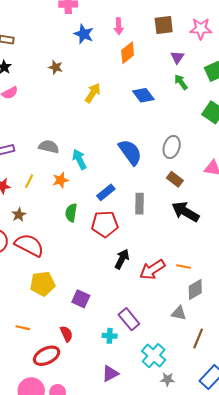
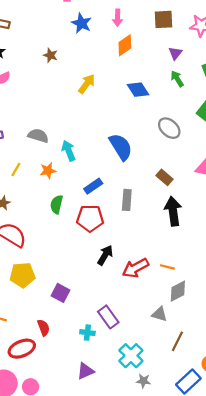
gray ellipse: (172, 147) -> (169, 128), moved, turned -70
black arrow: (185, 212) -> (173, 211), turned 48

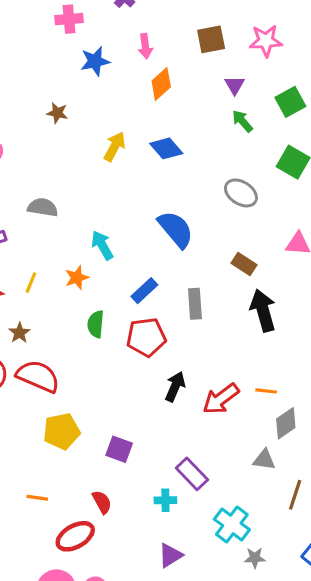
blue star: (81, 23) -> (95, 61), turned -30
blue diamond: (138, 90) -> (166, 148), moved
gray semicircle: (38, 136) -> (43, 207), moved

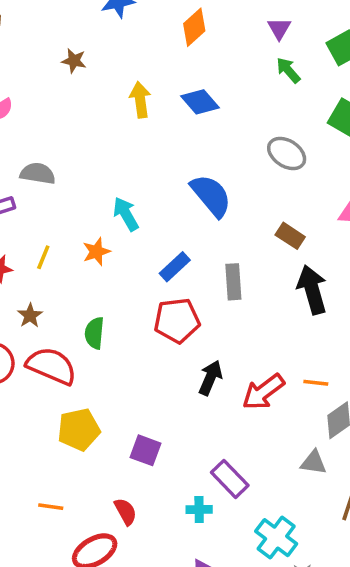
yellow arrow: (115, 147) -> (140, 100), turned -36
gray semicircle: (43, 207) -> (38, 173), moved
green semicircle: (96, 324) -> (94, 333), moved

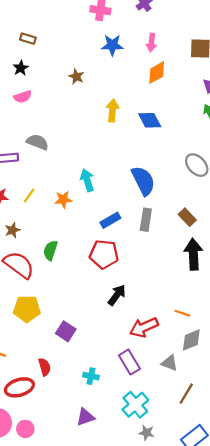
gray rectangle: (233, 282) -> (146, 220), moved
red arrow: (263, 392) -> (144, 327), moved
purple rectangle: (230, 479) -> (129, 362), moved

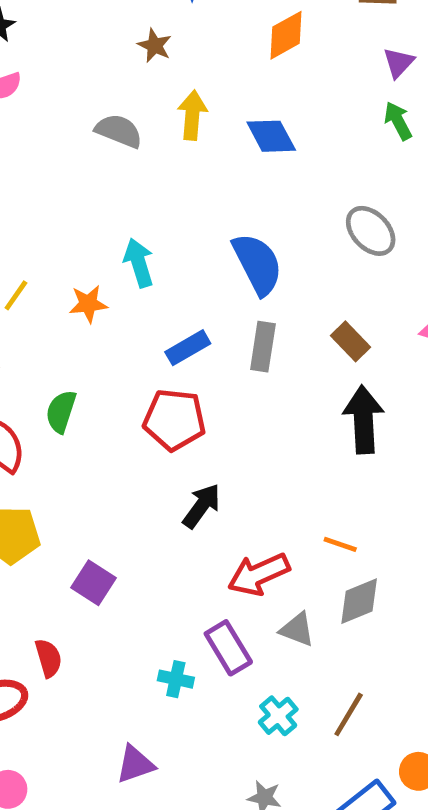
brown star: (76, 77) -> (155, 45), moved
gray semicircle: (38, 142) -> (119, 131), moved
gray triangle: (170, 363) -> (297, 629), moved
cyan cross: (91, 376) -> (176, 679), moved
cyan cross: (135, 405) -> (278, 716), moved, size x0.7

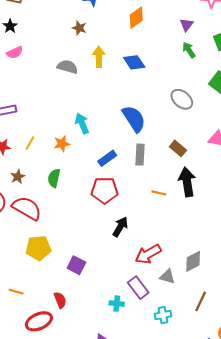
green semicircle: (61, 412) -> (54, 178), moved
orange line: (340, 544) -> (159, 193), moved
brown line: (349, 714) -> (201, 301), moved
cyan cross: (278, 716) -> (163, 315), turned 35

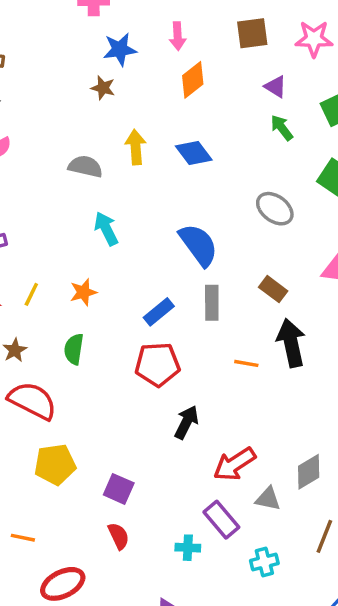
purple triangle: (187, 25) -> (275, 87), turned -32
brown star: (79, 28) -> (103, 88), moved
cyan arrow: (82, 123) -> (106, 229), moved
red semicircle: (60, 300) -> (119, 536), moved

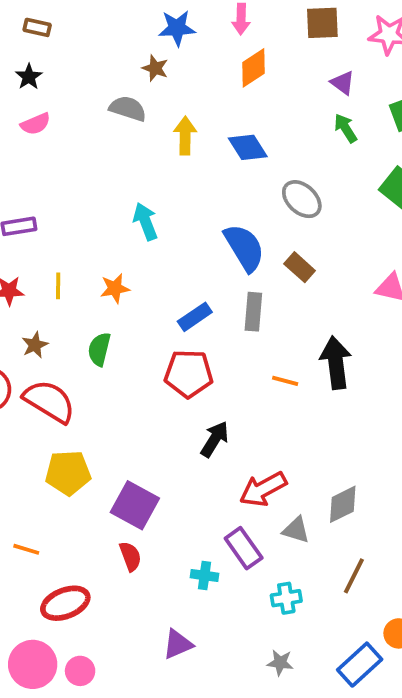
gray semicircle: (85, 166) -> (128, 109), moved
gray ellipse: (275, 209) -> (302, 199), moved
brown rectangle: (273, 289) -> (300, 267), moved
yellow line: (31, 294) -> (58, 286), turned -30
purple square: (119, 489) -> (135, 505), size x1.4

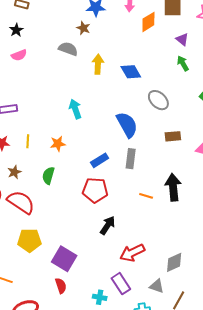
orange diamond: (253, 68) -> (148, 22), moved
brown rectangle: (300, 267) -> (173, 136), moved, turned -49
gray triangle: (296, 530) -> (157, 286), moved

